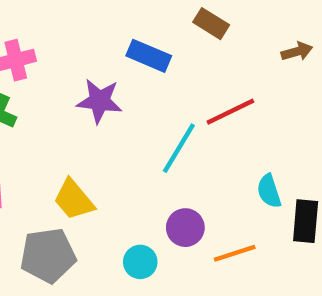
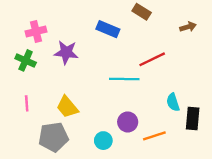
purple star: (99, 101) -> (66, 52), moved
cyan line: (179, 148) -> (124, 79), turned 60

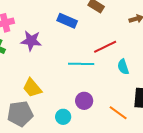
cyan semicircle: (173, 102) -> (123, 67), moved
orange line: (154, 136) -> (118, 113), moved, turned 54

